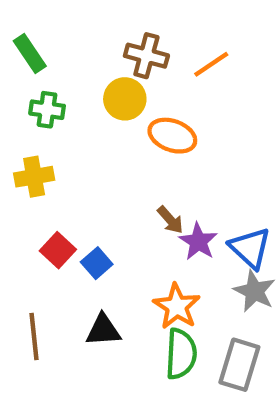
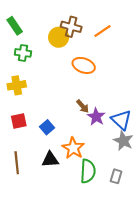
yellow circle: (125, 99) -> (59, 37), moved
red square: (58, 250) -> (19, 121), moved, turned 35
orange star: (177, 306) -> (73, 148), moved
gray rectangle: (239, 365) -> (116, 176), size x0.6

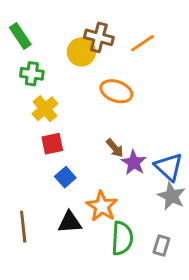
yellow cross: (17, 85) -> (45, 109), moved, turned -30
red square: (19, 121) -> (52, 144), moved

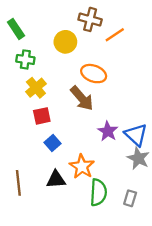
brown cross: (99, 37) -> (90, 19), moved
brown arrow: (115, 148) -> (82, 98), moved, size x1.6

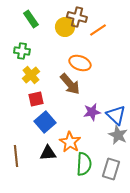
green rectangle: (16, 29) -> (31, 19), moved
yellow circle: (65, 42) -> (65, 27), moved
purple star: (108, 131) -> (92, 112), turned 30
blue square: (52, 143) -> (45, 122), size x1.5
gray rectangle: (130, 198) -> (111, 169), size x1.5

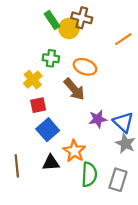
green rectangle: (31, 19) -> (52, 20), moved
orange line: (98, 30) -> (123, 39), moved
green cross: (22, 51) -> (51, 58), moved

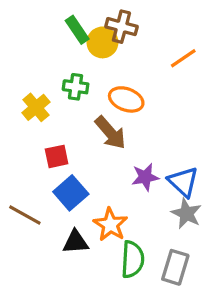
yellow cross: (33, 80) -> (36, 107), moved
brown line: (17, 166) -> (25, 215), moved, turned -55

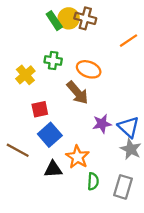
yellow circle: (102, 42) -> (69, 18), moved
green semicircle: (133, 259) -> (93, 181), size x0.7

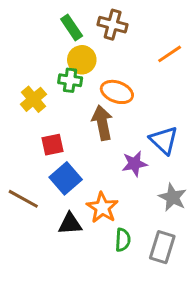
yellow circle: (69, 18) -> (82, 60), moved
brown arrow: (78, 93) -> (102, 123), turned -150
blue triangle: (129, 127) -> (164, 140), moved

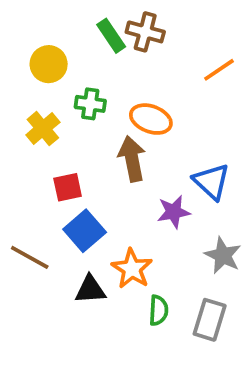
green rectangle: (72, 28) -> (111, 36), moved
yellow circle: (82, 60) -> (49, 64), moved

